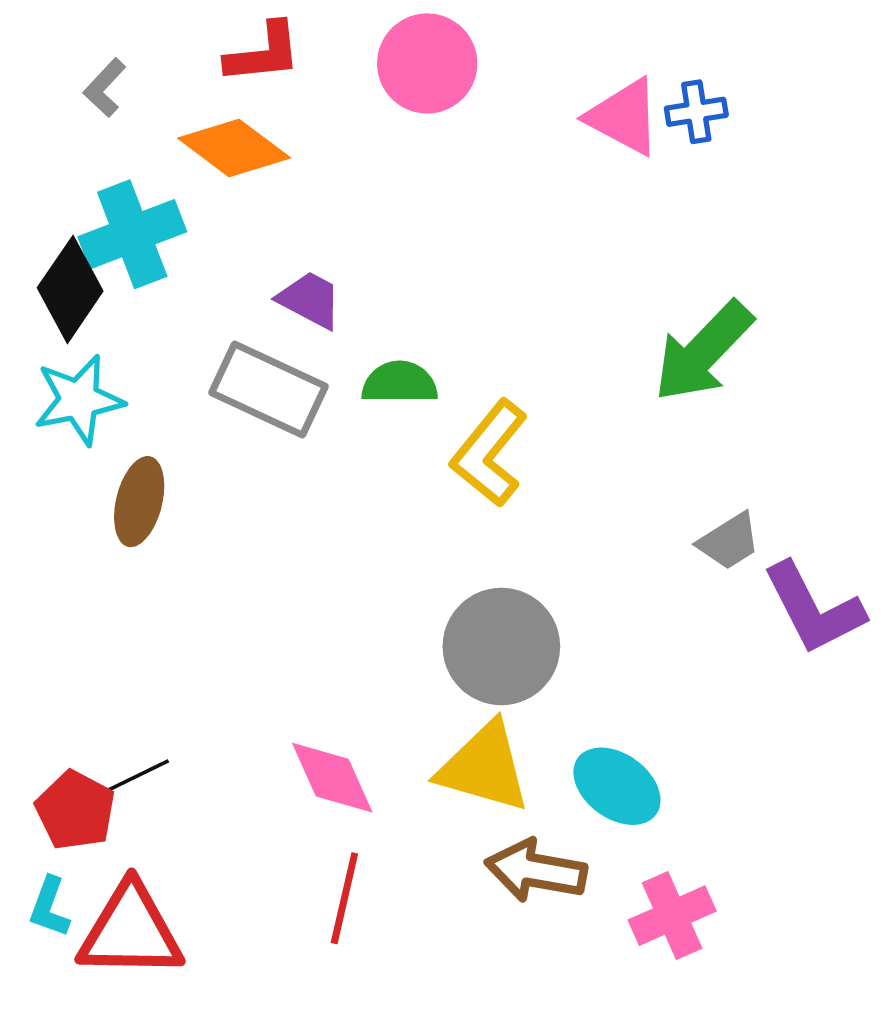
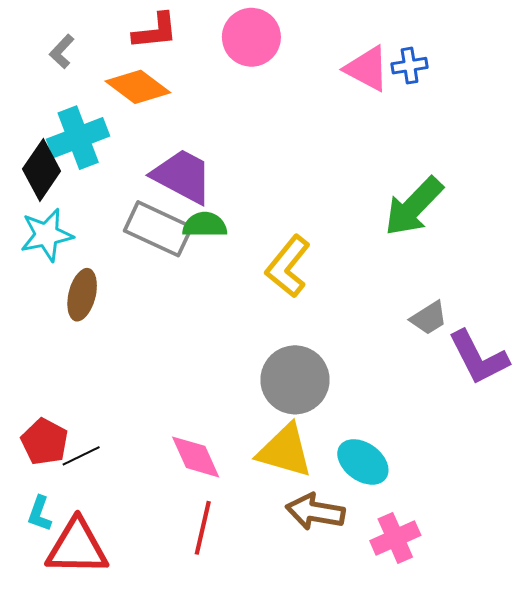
purple trapezoid: (310, 300) -> (182, 176), size x1.6
green semicircle: (400, 383) -> (205, 225), moved
red pentagon: (75, 810) -> (45, 442), moved
cyan L-shape: (49, 907) -> (40, 514), moved

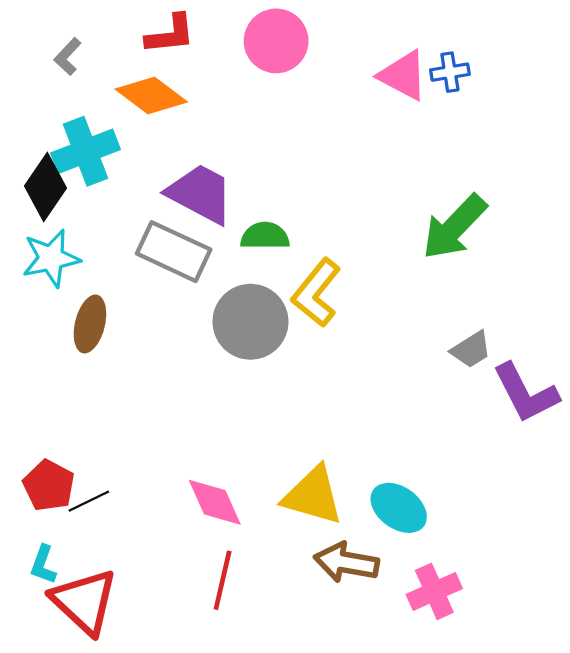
green semicircle: (205, 225) -> (265, 236), moved
gray circle: (295, 380) -> (250, 322), moved
red triangle: (77, 547) -> (84, 601), turned 42

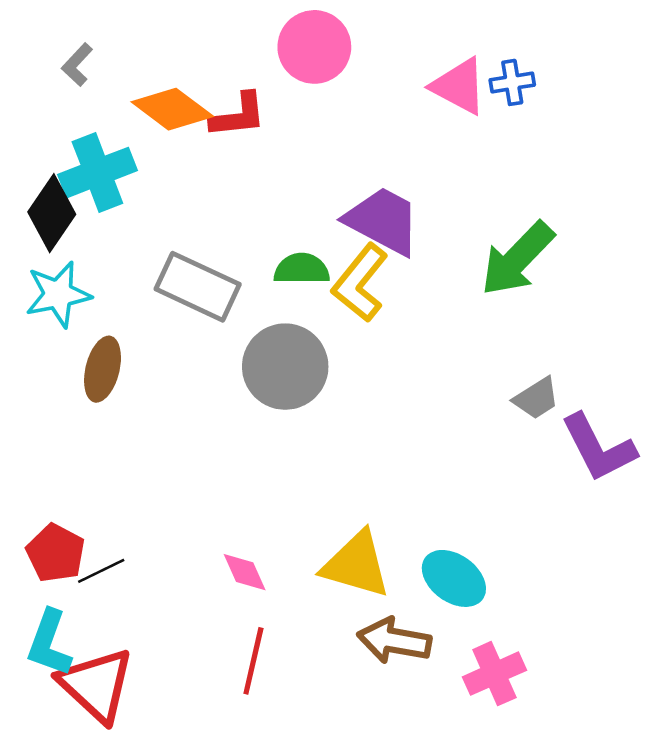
red L-shape: (170, 34) -> (238, 115), moved
purple trapezoid: (200, 194) -> (383, 221), moved
yellow L-shape: (316, 293) -> (360, 283), moved
pink diamond: (215, 502) -> (245, 572), size x0.7
cyan L-shape: (43, 565) -> (49, 643), size x1.5

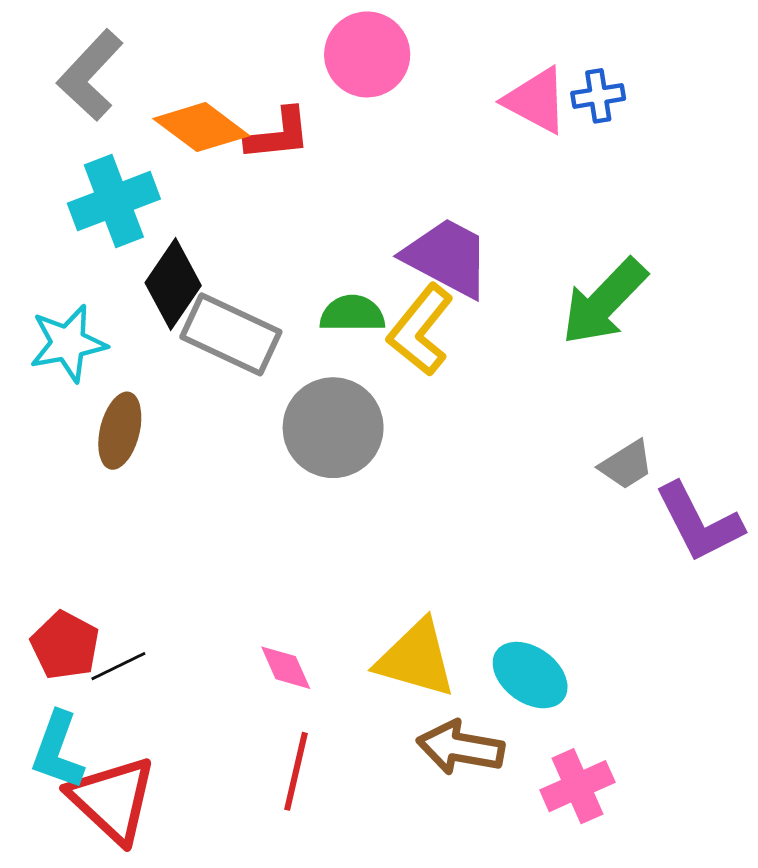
gray L-shape: (77, 65) -> (90, 75), size x1.8
black diamond: (52, 213) -> (173, 284), moved

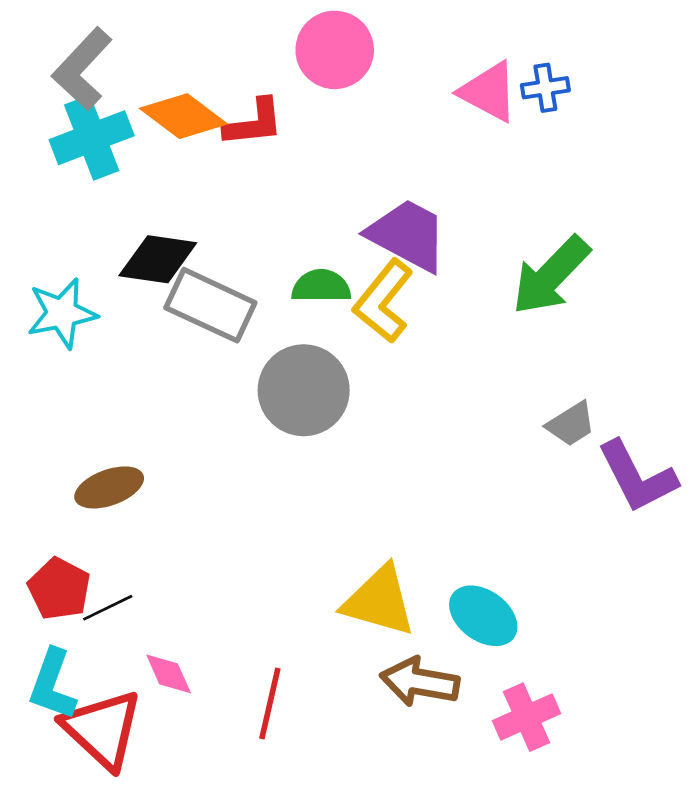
cyan cross: (114, 201) -> (92, 138), moved
black diamond: (173, 284) -> (158, 259), turned 64
brown ellipse: (120, 431) -> (109, 487), moved, turned 56
pink diamond: (286, 668) -> (169, 674), moved

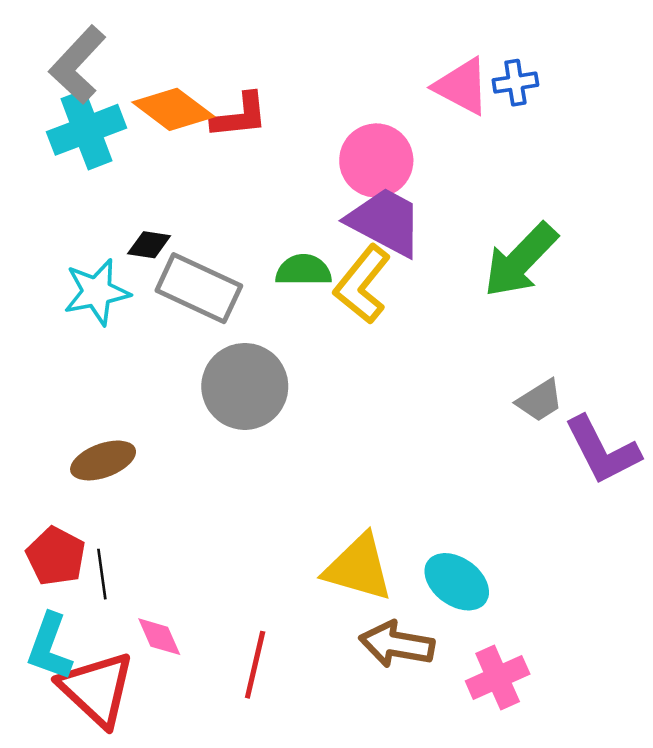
pink circle: (335, 50) -> (376, 160), moved
black diamond: (158, 259) -> (149, 245), size x0.6
cyan star: (62, 313) -> (97, 292), moved
gray circle: (304, 390) -> (245, 386), moved
black line: (108, 608) -> (102, 574), turned -72

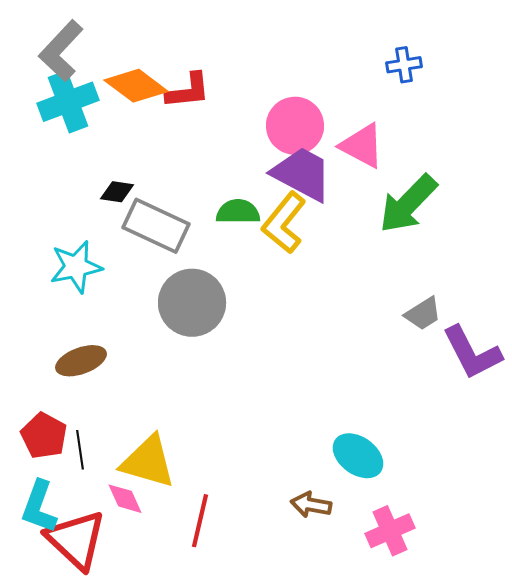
pink triangle: (462, 86) -> (362, 146), moved
cyan star: (97, 292) -> (76, 267), moved
yellow triangle: (358, 568) -> (148, 462), moved
brown arrow: (397, 644) -> (311, 505), size x0.7

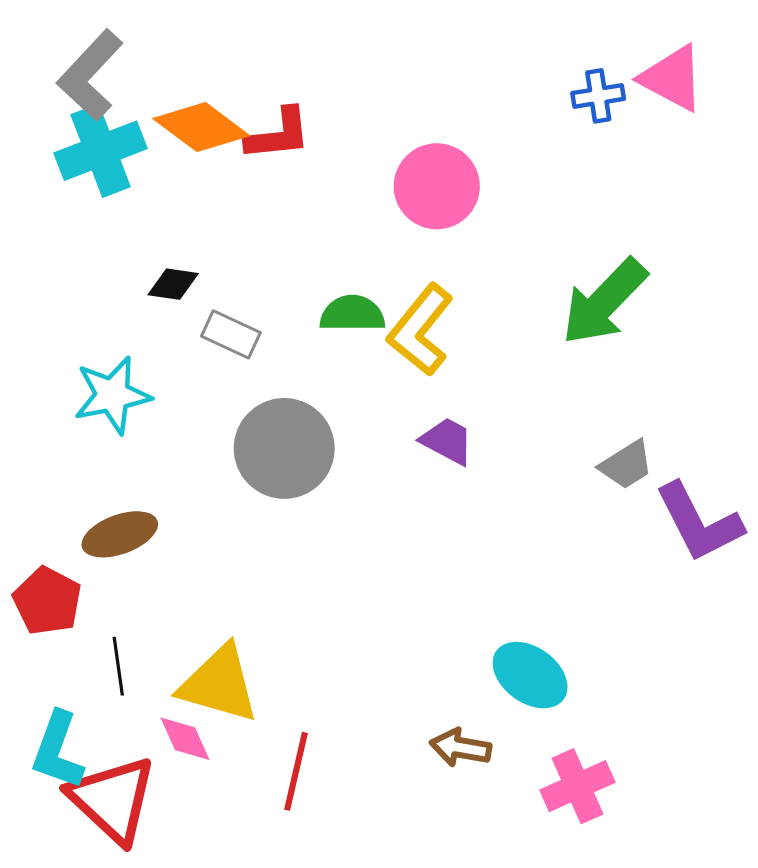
pink triangle: (362, 146) -> (672, 78), moved
purple trapezoid: (302, 174) -> (447, 441), moved, size x0.6
gray rectangle: (156, 226) -> (231, 334), size x0.6
red pentagon: (44, 436) -> (47, 601), moved

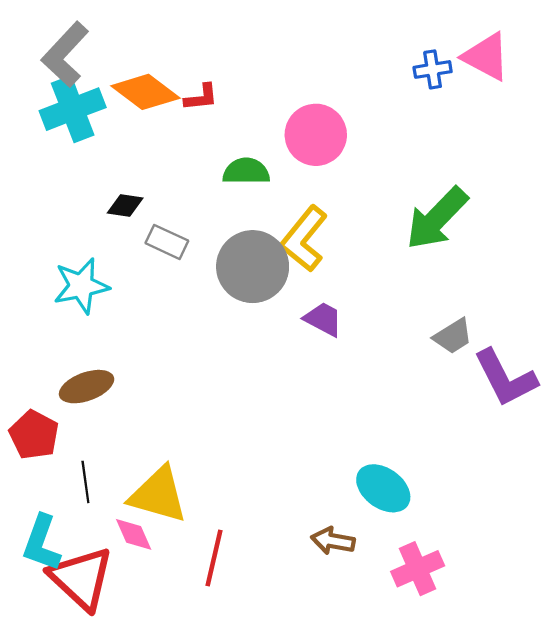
red L-shape: (278, 134) -> (201, 97), size x0.7
green semicircle: (352, 314) -> (246, 171), moved
gray circle: (284, 448) -> (253, 267), moved

